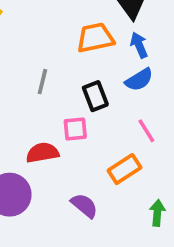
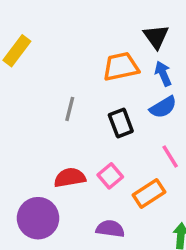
pink square: (75, 129) -> (110, 176), moved, turned -35
purple semicircle: (84, 206) -> (110, 229), turned -32

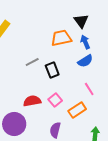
gray line: (70, 109) -> (32, 62), turned 48
black rectangle: (121, 123) -> (52, 70), moved
purple semicircle: (110, 229) -> (55, 130), turned -84

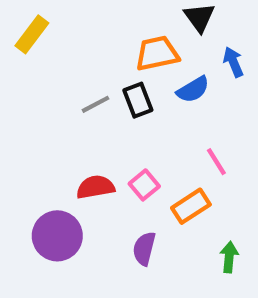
blue arrow: (85, 42) -> (233, 62), moved
blue semicircle: (85, 61) -> (193, 89), moved
black rectangle: (52, 70) -> (138, 100), moved

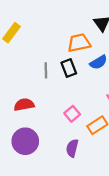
gray line: (95, 104) -> (46, 70), turned -63
red semicircle: (95, 187) -> (24, 105), moved

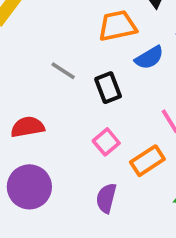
black rectangle: (69, 68) -> (108, 88), moved
gray line: (46, 70) -> (63, 71), turned -56

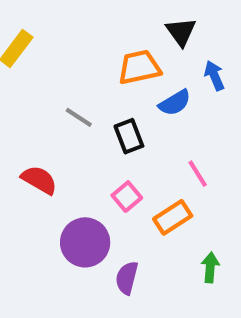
red semicircle: (28, 127) -> (39, 180), turned 40
purple circle: (29, 187) -> (85, 242), moved
purple semicircle: (106, 198) -> (127, 278), moved

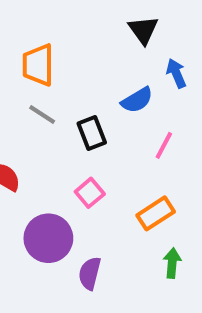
orange trapezoid: (139, 67) -> (38, 65), moved, turned -78
pink line: (198, 174) -> (164, 145), moved, turned 60
orange rectangle: (173, 217) -> (156, 213), moved

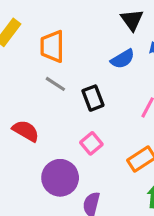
blue semicircle: (137, 100) -> (123, 59), moved

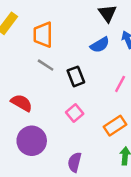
purple circle: (60, 178) -> (32, 141), moved

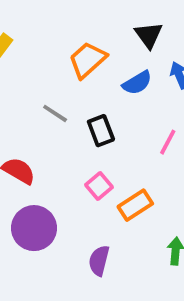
orange trapezoid: (43, 35) -> (88, 60), moved, turned 48
orange rectangle: (115, 126) -> (135, 205), moved

